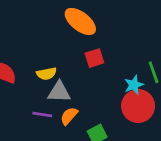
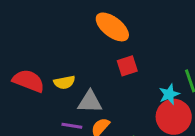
yellow semicircle: (46, 74) -> (64, 82), moved

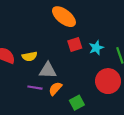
cyan star: (169, 94) -> (96, 48), moved

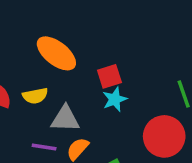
orange ellipse: (64, 17) -> (56, 53), moved
cyan star: (96, 48) -> (115, 99), moved

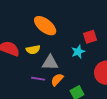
red square: (109, 76) -> (90, 37), moved

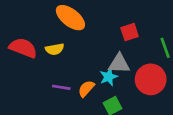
cyan star: (78, 52) -> (109, 77), moved
gray triangle: (50, 63) -> (119, 64), moved

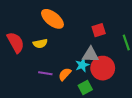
red semicircle: (23, 48) -> (16, 42), turned 40
red circle: (151, 79) -> (103, 68), moved

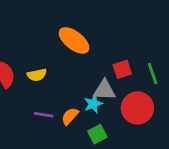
orange ellipse: (52, 19) -> (74, 40), moved
red square: (99, 30) -> (122, 69), moved
red circle: (103, 68) -> (137, 108), moved

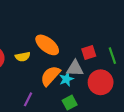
orange ellipse: (74, 40) -> (47, 45), moved
purple line: (44, 115) -> (28, 99), moved, turned -72
orange semicircle: (70, 116) -> (50, 76), moved, size x1.5

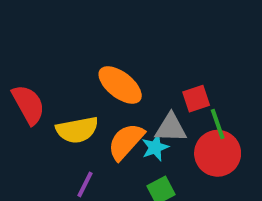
green line: (112, 56) -> (218, 124), moved
yellow semicircle: (23, 57) -> (77, 130), moved, size x1.5

